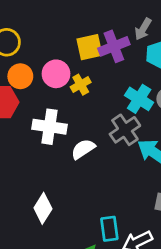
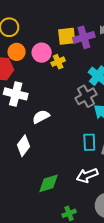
white cross: (49, 127) -> (16, 94), moved
white semicircle: (83, 149) -> (41, 117), moved
cyan rectangle: (109, 229) -> (89, 142), moved

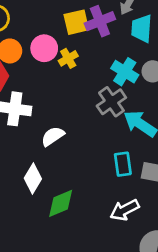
green diamond: (48, 183) -> (61, 203), moved

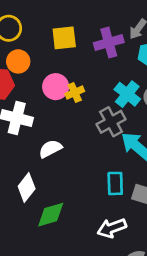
yellow square: (76, 22) -> (64, 38), moved
pink circle: (44, 48) -> (56, 87), moved
yellow cross: (68, 58) -> (75, 92), moved

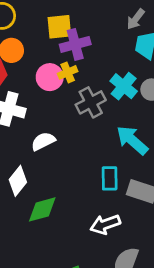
purple cross: (109, 43) -> (75, 44), moved
yellow cross: (75, 92) -> (68, 72), moved
gray cross: (111, 122) -> (91, 102), moved

